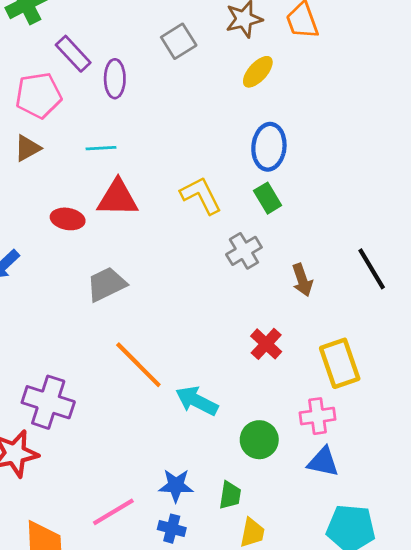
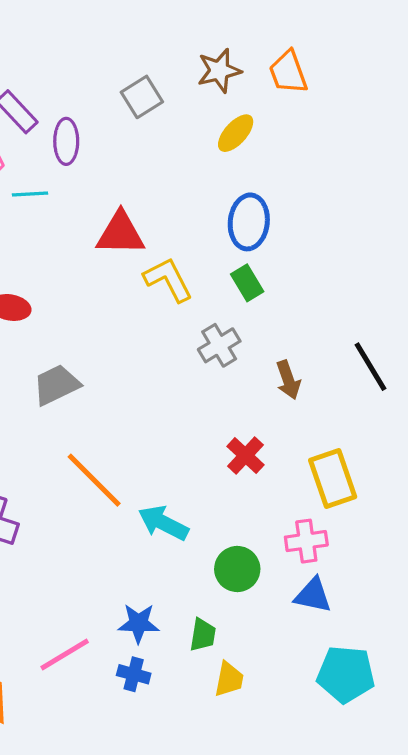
cyan line: (101, 148) -> (30, 194), moved
red triangle: (118, 198) -> (120, 233), moved

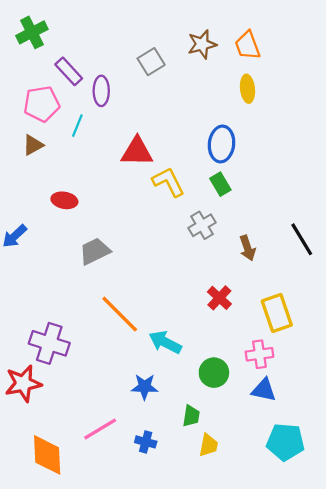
yellow ellipse: (236, 133) -> (248, 89), moved, turned -48
cyan line: (30, 194) -> (77, 126), turned -65
blue star: (139, 623) -> (145, 387), moved

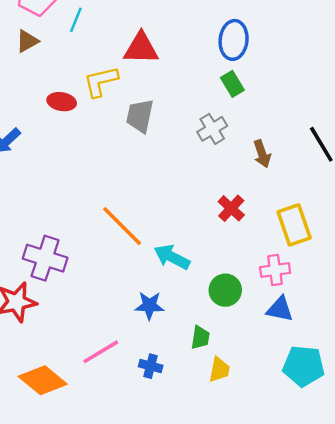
yellow L-shape: (168, 182) -> (101, 81), moved, turned -76
gray trapezoid: (95, 251) -> (140, 116), moved, turned -52
orange diamond: (47, 455) -> (43, 380), turned -48

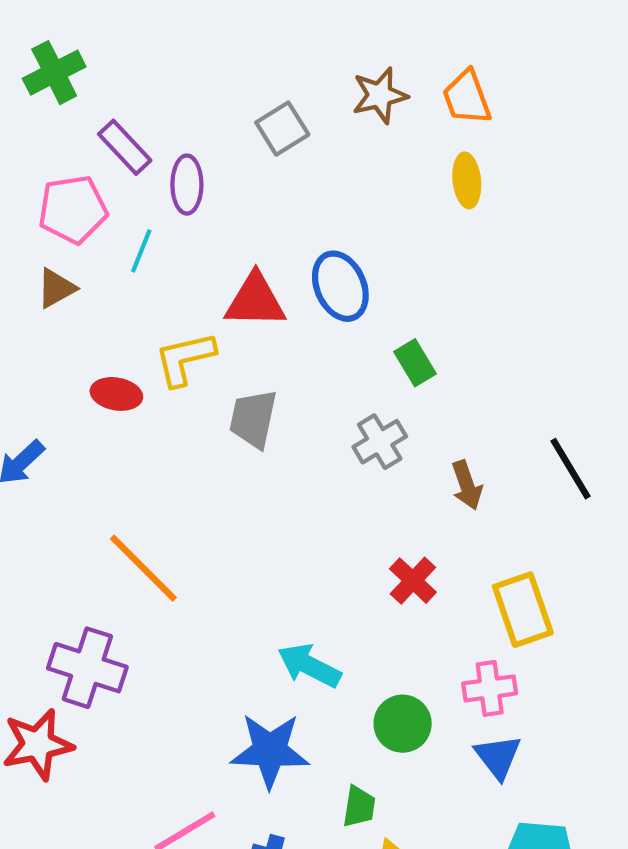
blue ellipse: (234, 40) -> (340, 286), moved, turned -30
orange line: (122, 226) -> (143, 568), moved
blue star: (149, 306) -> (270, 751), size x1.5
blue triangle: (280, 309) -> (498, 757), turned 40

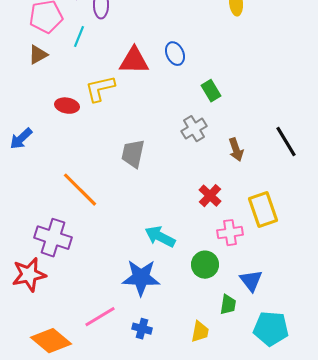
blue ellipse: (340, 286) -> (175, 54), size x0.7
gray trapezoid: (253, 419) -> (133, 154), moved
pink cross: (490, 688) -> (230, 233), moved
green trapezoid: (359, 807) -> (228, 305), moved

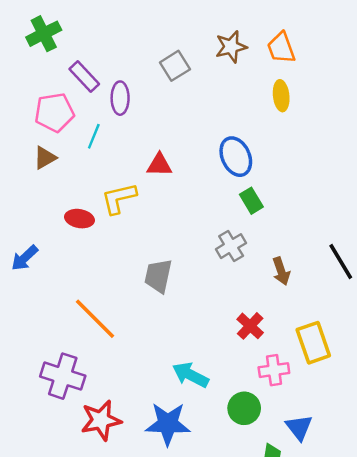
blue ellipse: (175, 54) -> (236, 157), moved, size x1.4
red triangle: (134, 61) -> (159, 165), size x0.7
red star: (29, 275) -> (101, 420), moved

